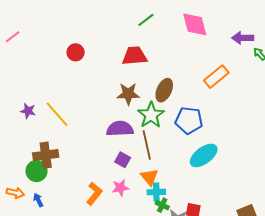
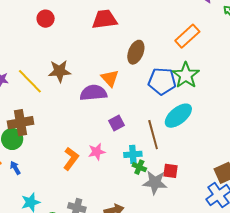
brown star: (128, 94) -> (60, 71), moved
green star: (151, 115) -> (186, 75), moved
brown line: (147, 145) -> (153, 135), moved
purple square: (123, 160) -> (117, 123), moved, turned 35
orange triangle: (149, 177) -> (110, 78), moved

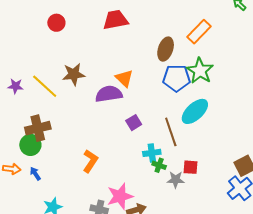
brown ellipse: (136, 52) -> (166, 49), moved
pink star: (97, 152) -> (120, 196), moved, size x1.5
gray star: (155, 183) -> (176, 180), size x0.7

